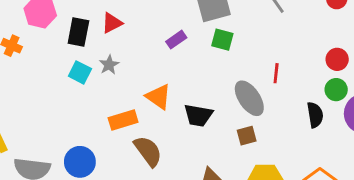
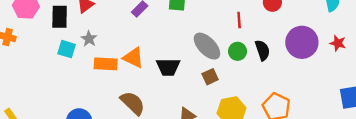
red line: (276, 73) -> (239, 20), moved
green circle: (336, 90) -> (238, 51), moved
orange rectangle: (123, 120) -> (106, 64), moved, turned 30

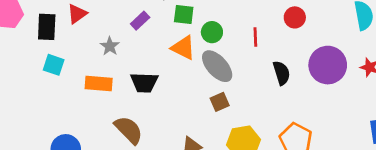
gray star: (89, 39) -> (110, 46), moved
green circle: (238, 51) -> (212, 32), moved
orange triangle: (133, 58) -> (183, 48), moved
black trapezoid: (168, 67) -> (144, 83), moved

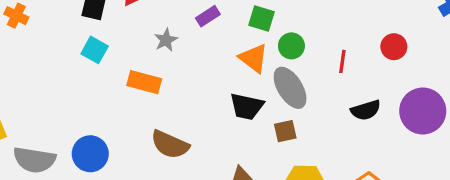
black semicircle: (282, 73) -> (366, 110), turned 80
black trapezoid: (144, 83) -> (247, 106), moved
brown semicircle: (129, 130) -> (170, 145), turned 148

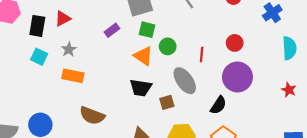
gray star: (166, 40) -> (69, 49), moved
gray ellipse: (290, 88) -> (185, 81), moved
black semicircle: (366, 110) -> (218, 105), moved, turned -36
purple circle: (423, 111) -> (237, 77), moved

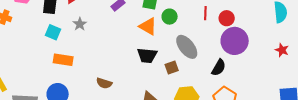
red circle: (235, 43) -> (227, 18), moved
red line: (202, 55) -> (205, 13), moved
orange rectangle: (73, 76) -> (63, 60), moved
brown semicircle: (92, 116) -> (104, 83), size x0.7

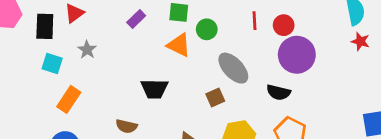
red star: (282, 50) -> (360, 41), moved
black trapezoid: (147, 55) -> (154, 89), moved
orange rectangle: (63, 60) -> (69, 99), turned -60
black semicircle: (219, 68) -> (278, 92), turned 78

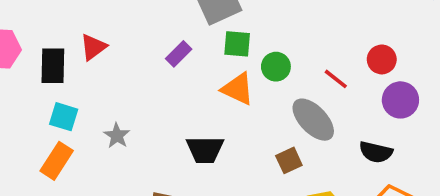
red line: (255, 21) -> (336, 79), moved, turned -48
gray star: (87, 50) -> (117, 136), moved
purple circle: (297, 55) -> (400, 100), size x0.7
orange rectangle: (69, 99) -> (57, 161), moved

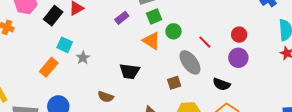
green square: (237, 44) -> (154, 16), turned -35
red circle: (382, 59) -> (239, 35), moved
black rectangle: (53, 66) -> (53, 16), turned 30
cyan square: (64, 117) -> (65, 45), moved

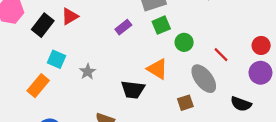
orange triangle: (151, 41) -> (157, 69), moved
gray star: (83, 58) -> (88, 72), moved

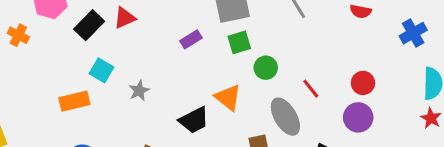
orange rectangle: (38, 86) -> (74, 101), turned 30
black trapezoid: (133, 90) -> (194, 120), turned -40

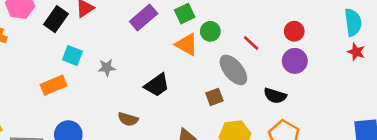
purple rectangle: (191, 39) -> (144, 17), size x1.5
gray star: (139, 91) -> (107, 68), turned 30
orange triangle: (228, 98) -> (187, 44), moved

